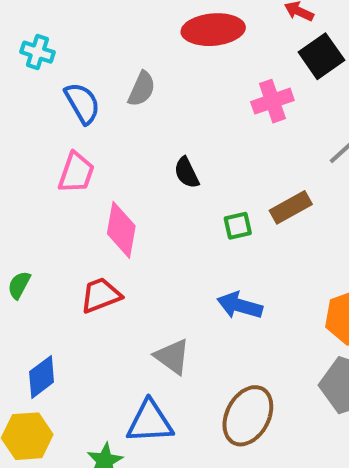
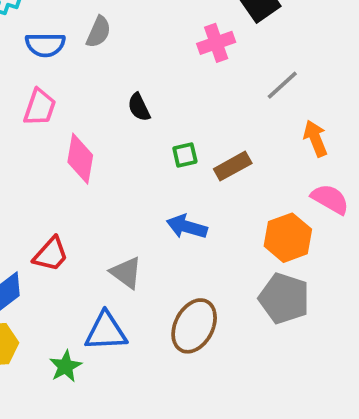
blue semicircle: (82, 103) -> (45, 45), turned 120
brown rectangle: (291, 207) -> (233, 166), moved
red trapezoid: (101, 295) -> (51, 254), moved, turned 153

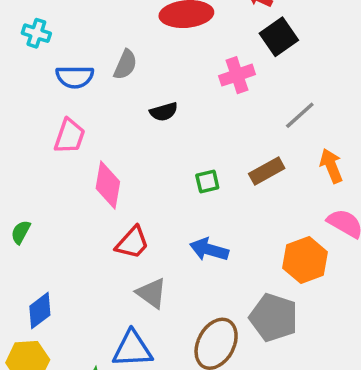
black semicircle: (139, 107) -> (164, 112), moved, turned -80
brown rectangle: (233, 166) -> (267, 171), moved
red trapezoid: (51, 254) -> (132, 243), moved
gray pentagon: (284, 298) -> (274, 318), moved

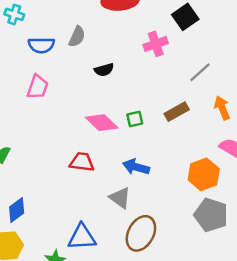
pink diamond: (108, 185) -> (102, 123), moved, turned -56
red trapezoid: (132, 243) -> (82, 162), turned -125
gray triangle: (152, 293) -> (120, 198), moved
gray pentagon: (274, 318) -> (211, 215), moved

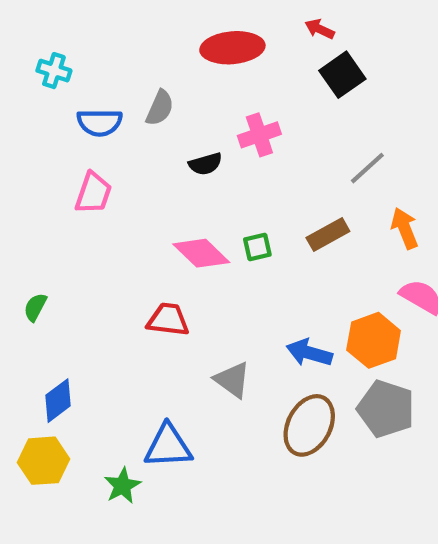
pink cross: (156, 44) -> (259, 135), moved
blue arrow: (136, 167) -> (309, 353), moved
brown ellipse: (141, 233) -> (309, 425), moved

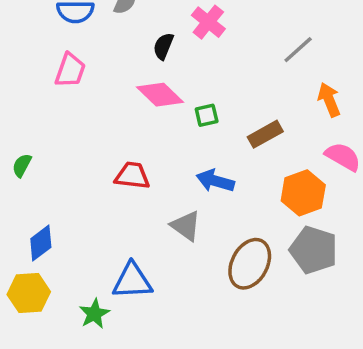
pink cross: (259, 135) -> (208, 22), turned -32
black semicircle: (205, 164) -> (163, 46), turned 128
brown rectangle: (328, 234) -> (265, 134), moved
pink diamond: (201, 253) -> (160, 95), moved
blue arrow: (309, 353) -> (215, 181), moved

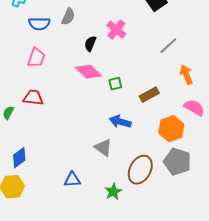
red trapezoid: (132, 176) -> (33, 98), moved
blue triangle: (132, 281) -> (72, 180), size x0.7
green star: (94, 314) -> (113, 192), moved

